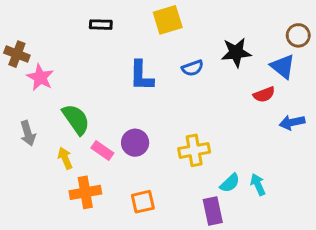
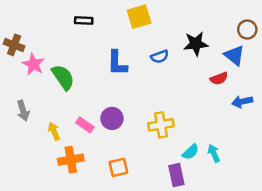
green semicircle: (76, 119) -> (63, 77), moved

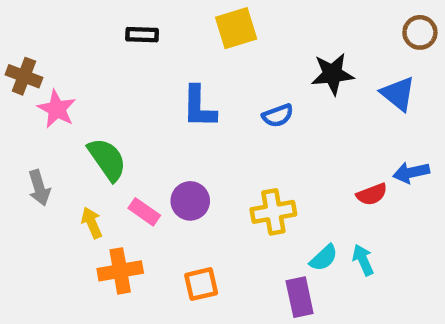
brown circle: (247, 30) -> (420, 32), moved
blue semicircle: (160, 57) -> (278, 116), moved
green semicircle: (63, 77) -> (107, 159), moved
red semicircle: (219, 78) -> (372, 194), moved

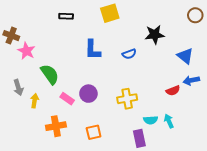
blue triangle: (398, 94) -> (185, 56), moved
yellow arrow: (92, 223) -> (35, 101), moved, turned 32
cyan semicircle: (324, 258) -> (151, 120), turned 40

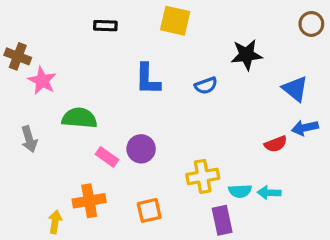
yellow square: (110, 13) -> (175, 21), turned 30
green semicircle: (50, 74) -> (79, 118), turned -50
yellow cross: (127, 99) -> (203, 176), moved
yellow arrow: (35, 101) -> (55, 222), moved
cyan arrow: (169, 121) -> (269, 193), turned -64

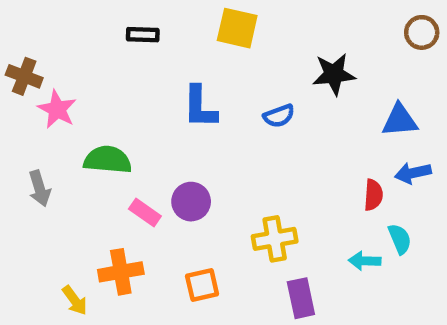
blue triangle: (295, 89) -> (400, 120), turned -44
red semicircle: (276, 144) -> (373, 195), turned -65
cyan semicircle: (240, 191) -> (400, 239), moved, turned -110
yellow arrow: (55, 222) -> (75, 300), turned 135

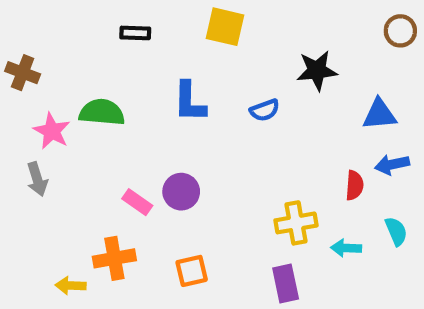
pink star: (57, 109) -> (52, 131), moved
green semicircle: (108, 160) -> (102, 112), moved
yellow cross: (275, 239) -> (296, 223), moved
cyan semicircle: (400, 239) -> (396, 231), moved
yellow arrow: (75, 300) -> (71, 286), turned 128

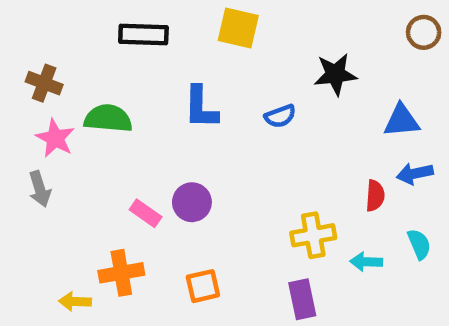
black rectangle: (135, 33) -> (143, 35), size x1.5
brown cross: (23, 73) -> (44, 83), moved

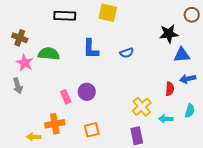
black star: (335, 74) -> (169, 34), moved
pink rectangle: (146, 213) -> (66, 97), turned 32
yellow cross: (313, 235) -> (142, 107), turned -30
cyan semicircle: (419, 244) -> (190, 111), turned 40

